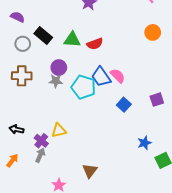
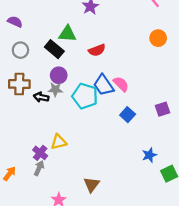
black rectangle: (43, 36) -> (54, 49), moved
green triangle: (72, 40) -> (67, 34), moved
black arrow: (17, 129) -> (41, 97), moved

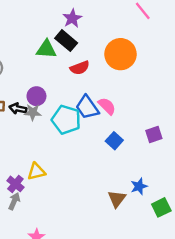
orange circle: (158, 38) -> (120, 54), moved, size x1.6
black rectangle: (54, 49) -> (66, 41), moved
black arrow: (41, 97) -> (18, 109), moved
brown triangle: (91, 185) -> (117, 199), moved

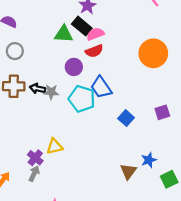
orange circle: (120, 54) -> (153, 53), moved
purple circle: (36, 96) -> (74, 67), moved
pink semicircle: (107, 106) -> (95, 34), moved, turned -66

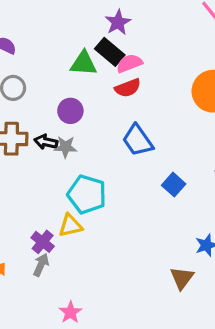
purple circle: (74, 67) -> (70, 111), moved
cyan pentagon: (82, 99) -> (87, 194), moved
brown triangle: (128, 171) -> (182, 278), moved

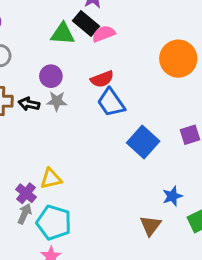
red semicircle: (128, 88) -> (102, 79), moved
gray star: (66, 147) -> (57, 101), moved
blue square: (174, 185) -> (143, 142), size x1.5
cyan pentagon: (87, 194) -> (54, 223), moved

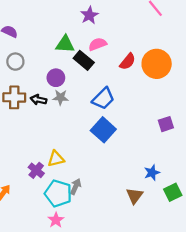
black rectangle: (86, 23) -> (84, 60), moved
red semicircle: (102, 79) -> (128, 62), moved, turned -30
blue trapezoid: (111, 103) -> (103, 99), turned -100
blue square: (143, 142) -> (103, 130), moved
gray arrow: (25, 214) -> (76, 186), moved

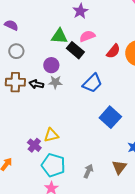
blue square: (103, 130) -> (110, 117), moved
gray arrow: (76, 186) -> (88, 171), moved

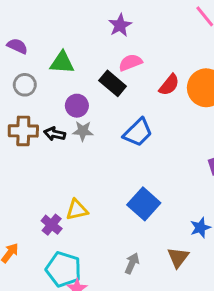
green triangle: (59, 36) -> (62, 62), moved
blue square: (110, 117) -> (144, 204), moved
cyan pentagon: (53, 165) -> (63, 269), moved

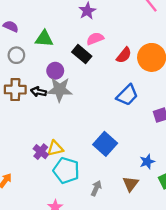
gray star: (83, 131) -> (60, 90), size x1.6
blue trapezoid: (138, 132) -> (127, 95), moved
purple cross: (52, 225) -> (41, 152), moved
cyan pentagon: (63, 269) -> (66, 170), moved

